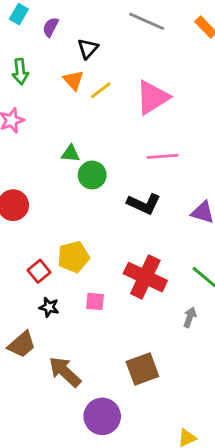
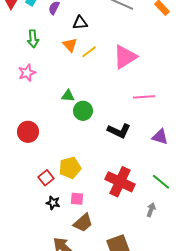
black triangle: (88, 49) -> (80, 23), turned 42
pink line: (163, 156) -> (144, 97), moved
pink square: (95, 301) -> (77, 199), moved
brown trapezoid: (22, 345) -> (83, 223), moved

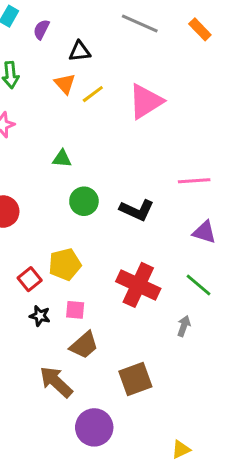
pink line: (144, 97) -> (194, 181), moved
green circle: (83, 111) -> (84, 201), moved
purple triangle: (160, 137) -> (204, 232), moved

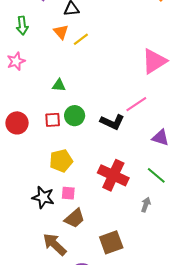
pink triangle: (146, 101) -> (154, 61), moved
pink line: (194, 181) -> (136, 104), moved, turned -30
red square: (30, 279) -> (53, 120), moved, turned 35
black star: (40, 316) -> (43, 197), size x1.5

